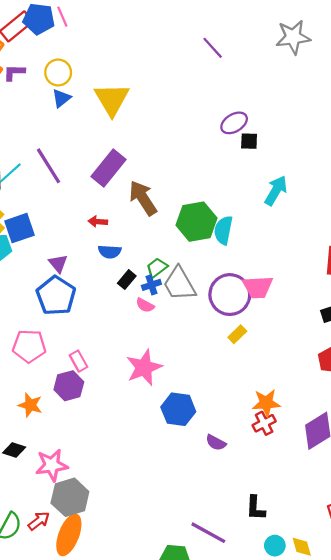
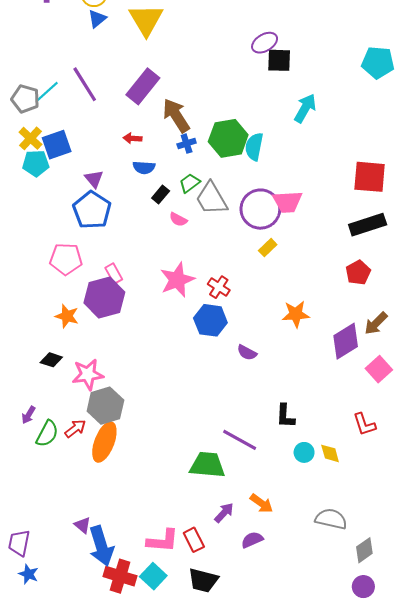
black square: (249, 141) -> (279, 60), size x1.4
blue cross: (151, 285) -> (187, 144), moved
purple hexagon: (69, 386) -> (104, 297), size x1.4
red cross: (264, 423) -> (219, 287), moved, turned -30

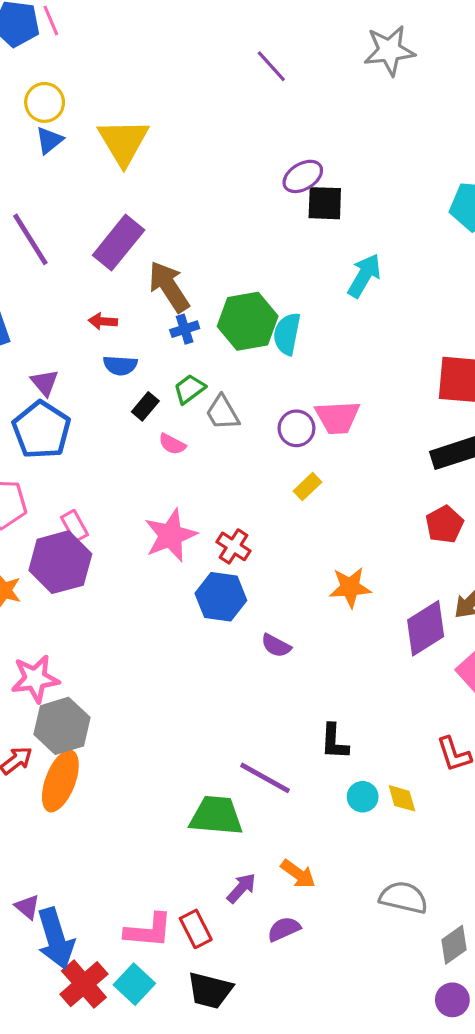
gray trapezoid: (212, 199) -> (222, 413), size x0.7
purple circle: (260, 209) -> (296, 428), size x0.6
red cross: (120, 576) -> (84, 984), turned 32

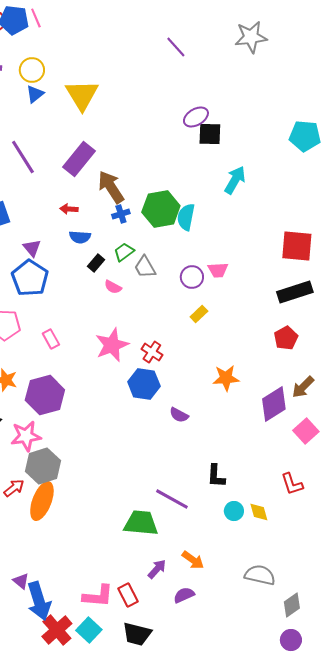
pink trapezoid: (337, 417) -> (218, 270), size x0.7
purple hexagon: (60, 562) -> (45, 395), moved

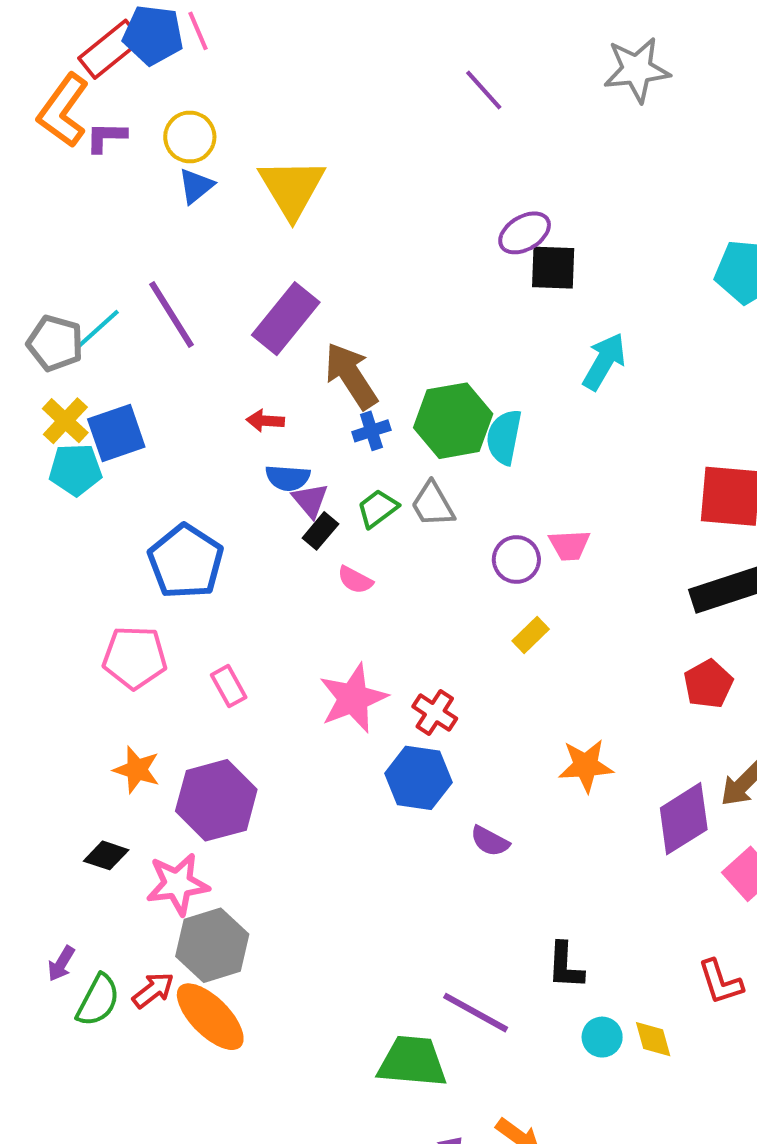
purple triangle: (32, 248) -> (310, 500), moved
gray trapezoid: (145, 267) -> (433, 504), moved
orange ellipse: (42, 501) -> (210, 1017), turned -66

